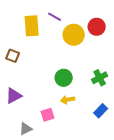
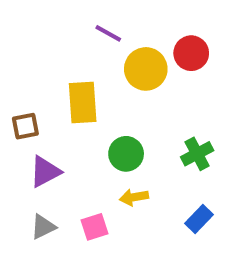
yellow rectangle: (32, 26) -> (83, 102), moved
brown square: (13, 56) -> (25, 126), moved, turned -32
purple triangle: (14, 96) -> (45, 172), moved
gray triangle: (26, 129) -> (43, 227), moved

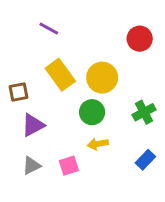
purple line: (108, 33) -> (49, 29), moved
yellow circle: (146, 69) -> (102, 78), moved
yellow rectangle: (83, 102) -> (60, 75), turned -32

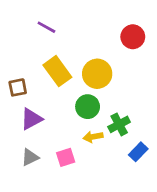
green cross: (144, 112) -> (119, 124), moved

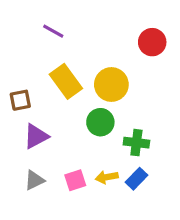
green cross: (119, 124) -> (136, 143), turned 35
yellow arrow: (93, 137) -> (107, 177), moved
blue rectangle: (138, 152) -> (136, 179), moved

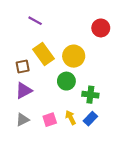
brown square: (20, 100) -> (23, 66), moved
yellow arrow: (107, 177) -> (71, 118), turned 72

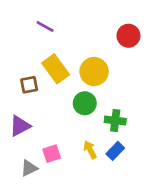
purple triangle: (24, 90) -> (20, 126), moved
gray triangle: (23, 120) -> (29, 168), moved
pink square: (50, 120) -> (52, 154), moved

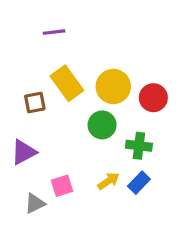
purple line: (45, 26) -> (54, 32), turned -36
red circle: (128, 36) -> (153, 98), moved
yellow arrow: (90, 150) -> (108, 181), turned 84

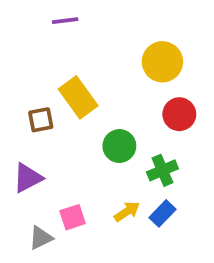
purple line: (54, 32) -> (65, 21), moved
yellow circle: (113, 86) -> (162, 62), moved
green cross: (139, 146) -> (162, 170), turned -30

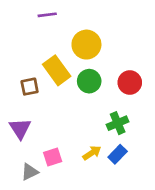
yellow circle: (162, 62) -> (86, 45), moved
green circle: (119, 146) -> (89, 81), moved
purple triangle: (28, 178) -> (20, 129), turned -35

